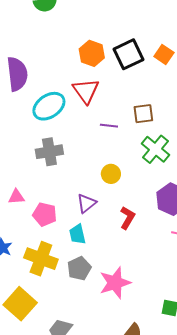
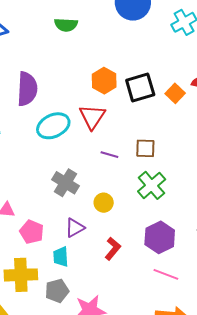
gray cross: (49, 152) -> (66, 183), moved, turned 32
yellow cross: (41, 259) -> (21, 275), turned -32

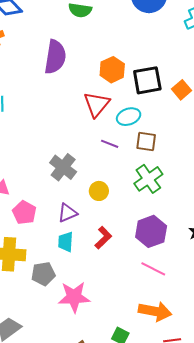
purple semicircle: (27, 89) -> (55, 57), moved
cyan ellipse: (53, 126) -> (129, 117), moved, size x0.7
cyan trapezoid: (61, 257) -> (66, 242), moved

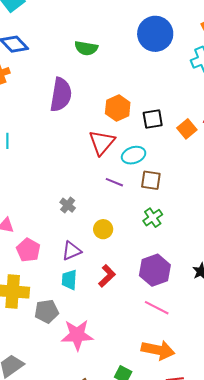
black square: (147, 80) -> (153, 119), size x0.7
gray cross: (63, 167) -> (68, 205), size x0.6
green cross: (148, 179) -> (153, 218), size x0.7

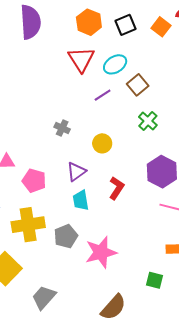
brown square: (151, 180) -> (138, 85), turned -35
purple line: (114, 182) -> (103, 95), turned -42

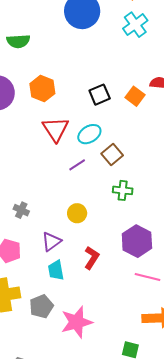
orange hexagon: (89, 22) -> (42, 89), moved
green cross: (148, 121) -> (123, 190), turned -36
gray cross: (62, 128) -> (21, 210), moved

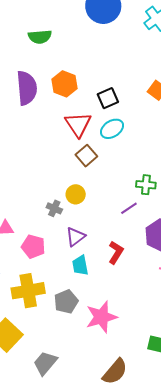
black square: (100, 95) -> (108, 98), moved
brown square: (112, 154) -> (86, 156), moved
purple line: (77, 165) -> (129, 208), moved
gray cross: (21, 210) -> (54, 208), moved
yellow circle: (77, 213) -> (76, 194), moved

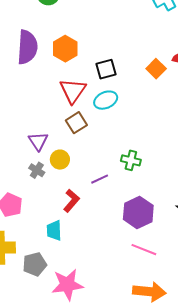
purple line: (129, 208) -> (100, 179), moved
purple triangle: (75, 237) -> (38, 141), moved, turned -35
red L-shape: (116, 252) -> (71, 201), moved

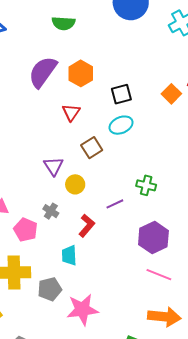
purple semicircle: (27, 47) -> (43, 72), turned -148
red triangle: (73, 91) -> (71, 112), moved, size x0.7
gray cross: (37, 170) -> (51, 211), moved

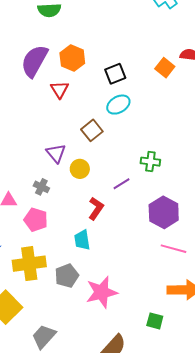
red triangle: (71, 112) -> (60, 90), moved
gray cross: (51, 211) -> (41, 187), moved

